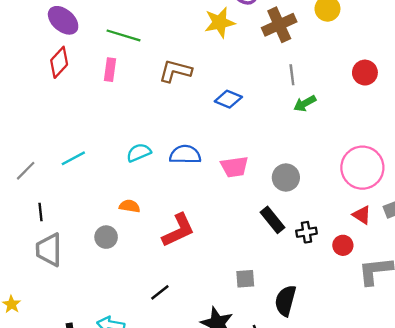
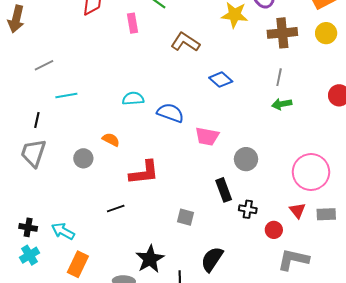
pink rectangle: (110, 70) -> (132, 23), turned -36
cyan line: (73, 158) -> (66, 95), moved
gray line: (26, 171) -> (44, 65), moved
gray square: (245, 279) -> (185, 217), moved
black line: (160, 292) -> (116, 209), moved

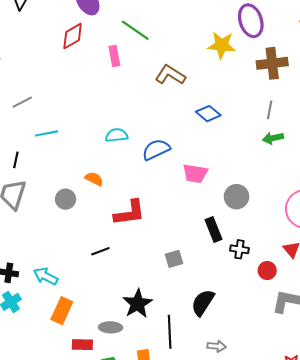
blue semicircle: (170, 113) -> (156, 150), turned -44
gray square: (185, 217) -> (174, 259), turned -30

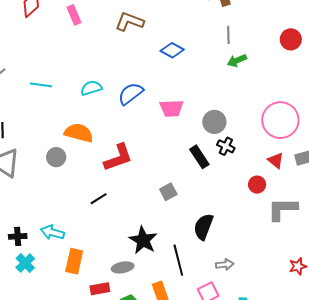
cyan line: (46, 133) -> (41, 85), moved, turned 30
orange semicircle: (94, 179) -> (79, 133), size x1.6
black cross: (239, 249) -> (226, 146), moved, turned 30

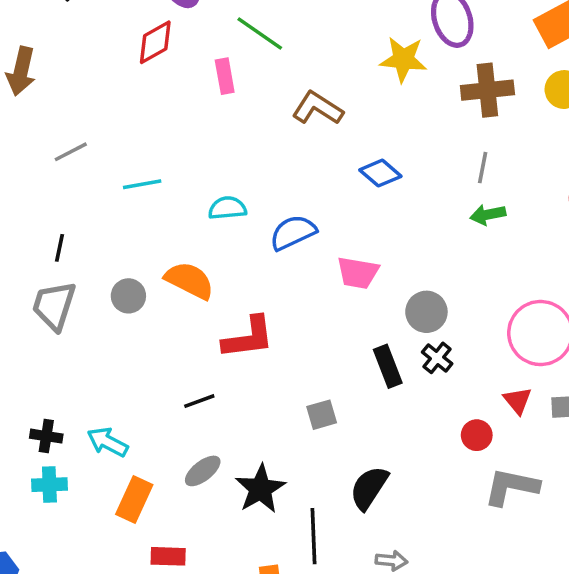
cyan line: (41, 85) -> (142, 184), turned -30
gray circle: (56, 157) -> (128, 296), moved
cyan cross: (25, 263) -> (49, 485), turned 30
gray ellipse: (123, 267) -> (203, 471), moved, turned -40

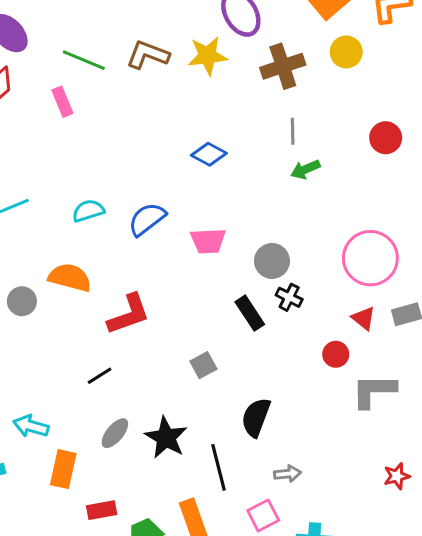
brown L-shape: (318, 108) -> (148, 55), moved

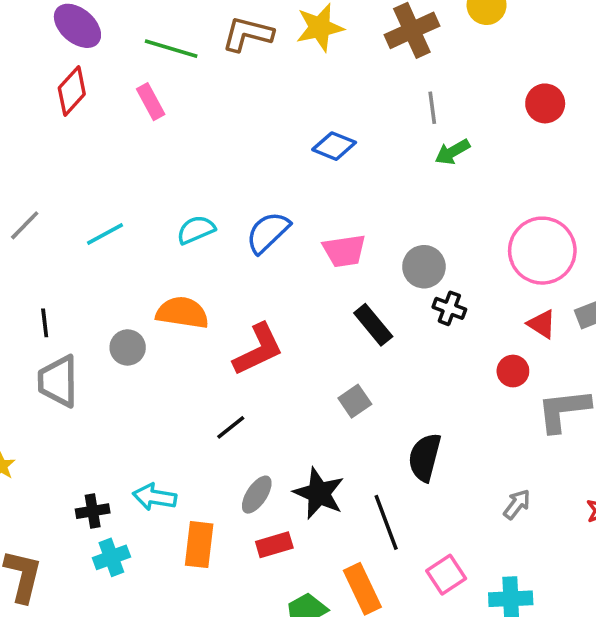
black rectangle: (250, 313) -> (373, 325), moved
gray arrow: (288, 474) -> (517, 504), moved, turned -40
red rectangle: (102, 510) -> (274, 545), moved

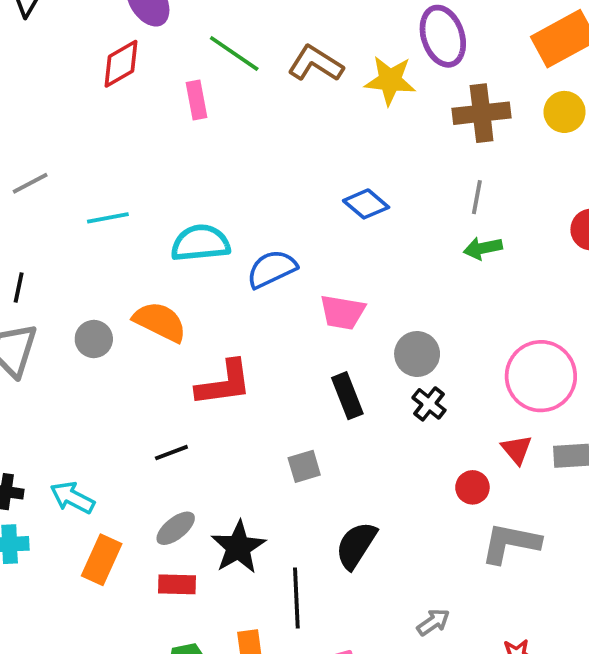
cyan semicircle: (196, 230) -> (200, 243), size x1.4

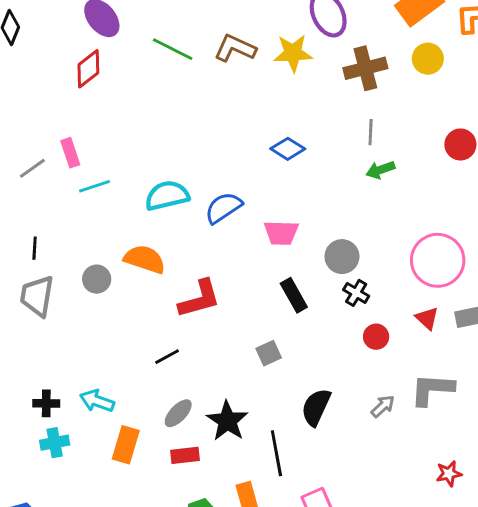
pink rectangle: (197, 100) -> (70, 153), moved
red circle: (472, 487) -> (376, 337), moved
gray arrow: (433, 622) -> (383, 406), moved

